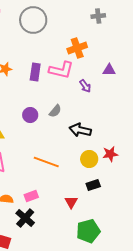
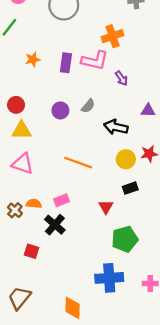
purple triangle: (109, 70) -> (148, 110), moved

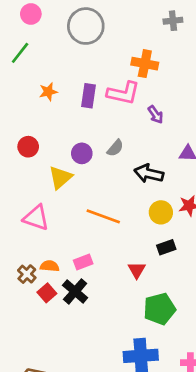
orange cross: (113, 36) -> (145, 64), turned 30
yellow triangle: (22, 130) -> (60, 178), moved, turned -40
red square: (32, 251) -> (47, 293), moved, turned 32

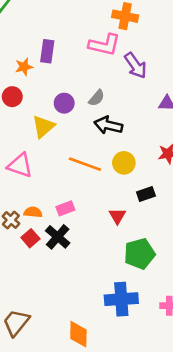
orange star: (48, 92) -> (24, 67), moved
purple rectangle: (88, 96) -> (47, 51), moved
purple arrow: (156, 115) -> (136, 66), size x1.5
black arrow: (149, 174) -> (108, 125), moved
yellow circle: (161, 212) -> (124, 163), moved

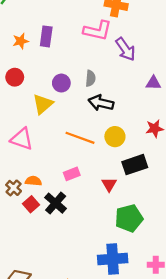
orange star: (24, 67) -> (21, 41), moved
gray semicircle: (97, 98) -> (90, 78), turned -35
black rectangle: (146, 194) -> (135, 165), size x1.5
pink rectangle: (65, 208) -> (72, 174), moved

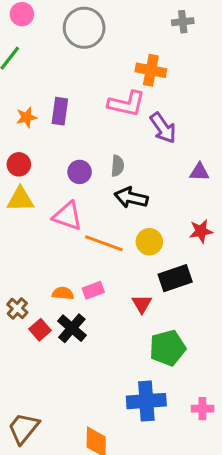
yellow triangle: (43, 104) -> (20, 199), moved, turned 40
pink triangle: (22, 139) -> (67, 216), moved
orange semicircle: (33, 181) -> (63, 293), moved

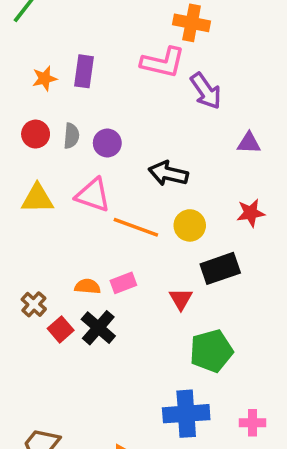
gray semicircle: (117, 166) -> (71, 136), moved
yellow triangle: (20, 199) -> (37, 199), moved

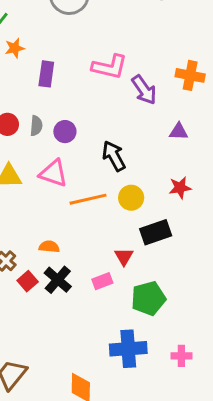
orange cross: (192, 23) -> (190, 75), moved
orange star: (45, 78) -> (15, 48), moved
black arrow: (168, 173) -> (114, 156), turned 48
orange line: (136, 227) -> (88, 199), turned -33
pink rectangle: (123, 283) -> (102, 281), moved

